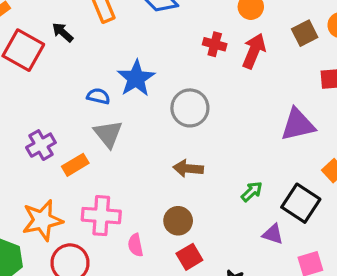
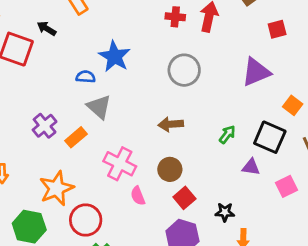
gray circle: (190, 108) -> (184, 70), moved
pink cross: (101, 216) -> (120, 164), moved, turned 32

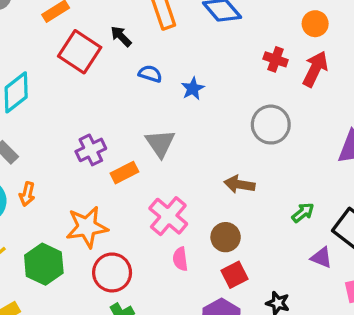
blue star: (114, 56) -> (193, 89), size x0.6
blue semicircle: (86, 77) -> (150, 74), moved

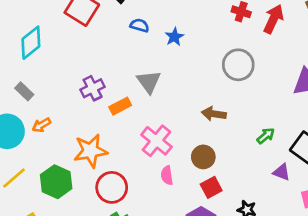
orange arrow: (27, 194) -> (41, 125), turned 48

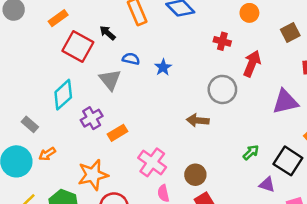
red arrow: (273, 19) -> (252, 63), moved
cyan diamond: (31, 43) -> (63, 95), moved
gray triangle: (149, 82) -> (110, 80), moved
brown arrow: (214, 114) -> (198, 120), moved

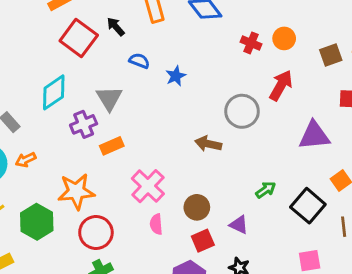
orange circle: (249, 13) -> (284, 38), moved
red cross: (222, 41) -> (251, 43), moved
gray triangle: (110, 80) -> (109, 98), moved
purple triangle: (267, 184) -> (239, 225), moved

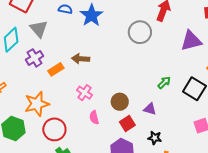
blue star: (176, 76) -> (91, 15), size x1.6
gray triangle: (109, 98) -> (39, 29), moved
brown arrow: (208, 144) -> (81, 59), moved
pink cross: (148, 186) -> (84, 93), size x0.7

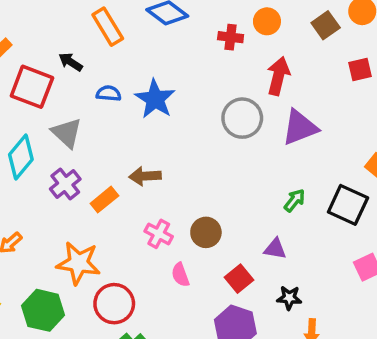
purple triangle: (191, 41) -> (300, 127), moved
brown circle: (120, 102) -> (206, 232), moved
orange star: (37, 104) -> (78, 263), turned 30

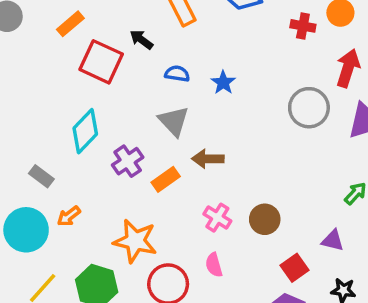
blue star: (155, 99) -> (223, 83), size x0.6
gray triangle: (67, 133) -> (174, 121), moved
pink semicircle: (180, 275) -> (214, 265), moved

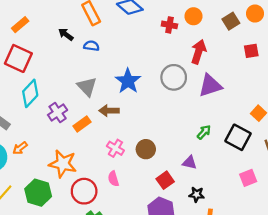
red square: (101, 62) -> (18, 58), moved
blue semicircle: (177, 74) -> (91, 46), moved
blue star: (223, 83) -> (128, 81), moved, size x1.6

